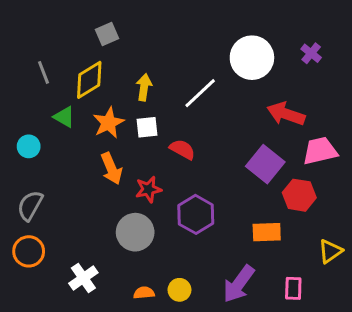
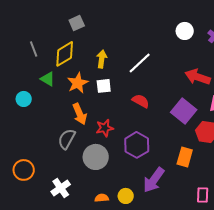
white circle: (252, 58) -> (185, 31), moved, size x0.6
red semicircle: (182, 149) -> (141, 101), moved
gray semicircle: (30, 206) -> (67, 139), moved
orange rectangle: (267, 232) -> (185, 157), turned -72
purple arrow: (239, 284) -> (154, 180), moved

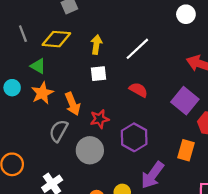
yellow diamond: (65, 54) -> (56, 39), turned 36
orange star: (78, 83) -> (42, 93), moved

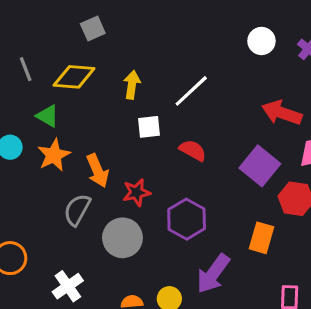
white square: (98, 74) -> (149, 127), moved

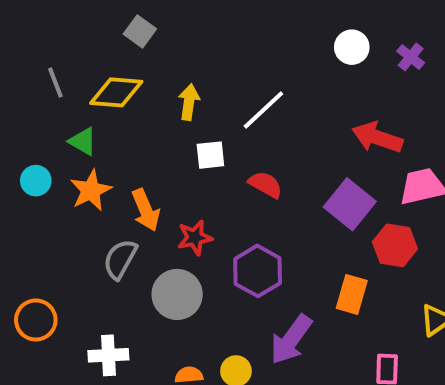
gray square: (93, 29) -> (140, 31), turned -30
white cross: (68, 286) -> (108, 355), turned 32

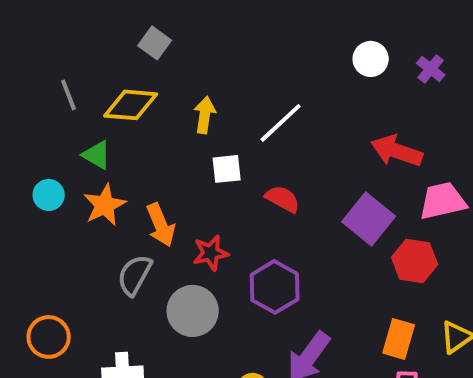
orange rectangle: (352, 294) -> (399, 339), moved

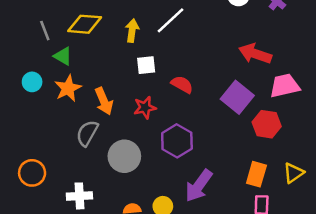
gray line: (69, 95) -> (45, 31), moved
white line: (281, 123) -> (171, 20), moved
red star: (211, 253) -> (145, 108), moved

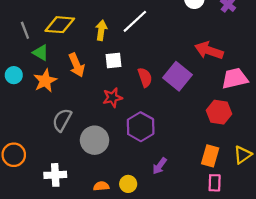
red semicircle: (182, 84) -> (145, 77), turned 42
purple square: (237, 97) -> (178, 76), moved
orange arrow: (104, 101) -> (77, 65), moved
purple arrow: (199, 186) -> (160, 166), size x0.6

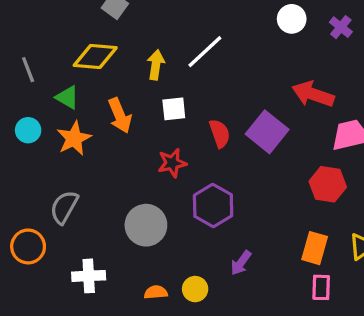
gray line: (25, 30) -> (28, 70), moved
gray semicircle: (62, 120) -> (64, 207), moved

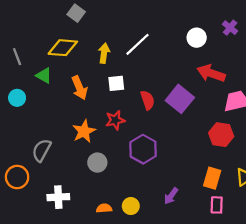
white circle: (292, 19) -> (197, 38), moved
orange star: (74, 138) -> (84, 131), moved
gray circle: (146, 225) -> (97, 163), size x0.7
purple arrow: (241, 263) -> (171, 196), moved

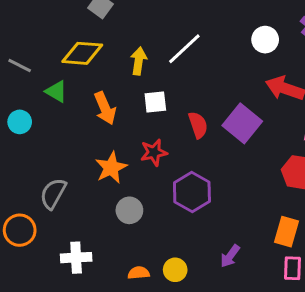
gray line: (17, 57) -> (20, 65), turned -42

